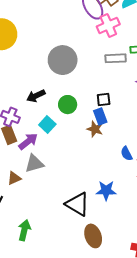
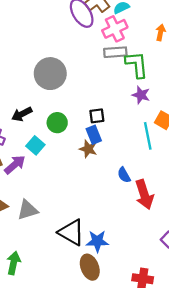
pink cross: (108, 25) -> (115, 29), moved
gray rectangle: (116, 58) -> (115, 52), moved
gray triangle: (34, 164) -> (28, 210), moved
blue star: (106, 191) -> (97, 241), moved

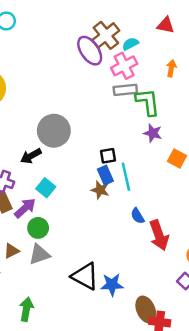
gray circle: (50, 74) -> (54, 131), moved
green circle: (57, 123) -> (38, 228), moved
cyan line: (148, 136) -> (126, 177), moved
brown ellipse: (90, 267) -> (146, 309), moved

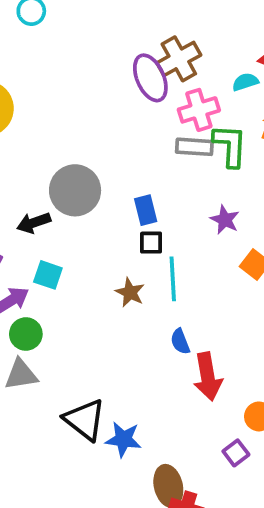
cyan semicircle: (130, 44) -> (245, 82), moved
green L-shape: (148, 102) -> (230, 146), moved
blue rectangle: (105, 175) -> (146, 210), moved
cyan square: (46, 188) -> (48, 275), turned -30

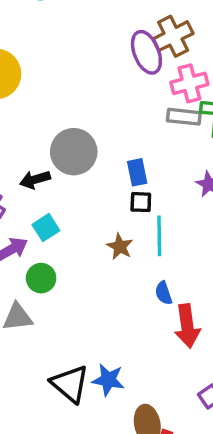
cyan square: (48, 275) -> (46, 228), turned 36
green circle: (26, 334) -> (41, 278), moved
black triangle: (85, 420) -> (70, 384), moved

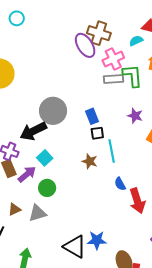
brown cross: (173, 36) -> (99, 33), turned -35
black arrow: (35, 180) -> (33, 131), size x1.5

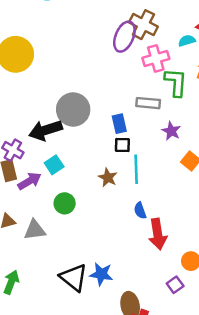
purple ellipse: (85, 45) -> (124, 37), turned 45
gray rectangle: (114, 79) -> (148, 103), moved
green circle: (47, 188) -> (65, 203), moved

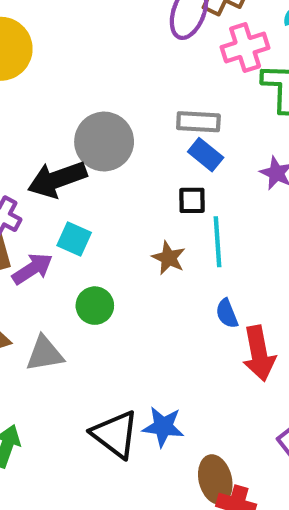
gray rectangle: (148, 103) -> (198, 122), moved
blue rectangle: (119, 124) -> (206, 155), moved, turned -36
cyan square: (54, 165) -> (74, 239), turned -30

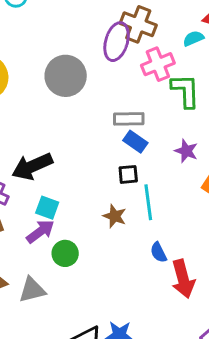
gray circle: (104, 142) -> (66, 76), moved
purple arrow: (32, 269) -> (40, 231), moved

